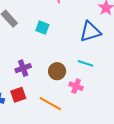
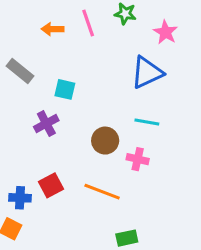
cyan square: (42, 28) -> (65, 89), moved
purple cross: (23, 68) -> (46, 124), moved

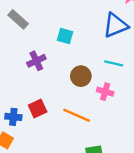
cyan square: (65, 89) -> (65, 36), moved

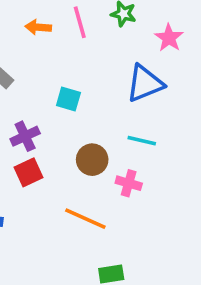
red square: (38, 109) -> (28, 172), moved

